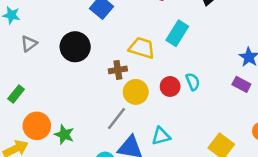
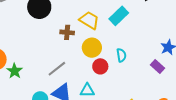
red circle: (170, 86) -> (100, 66), moved
yellow circle: (136, 92) -> (92, 48), moved

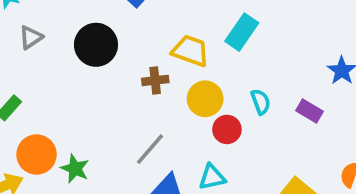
purple rectangle: (158, 66) -> (309, 111), moved

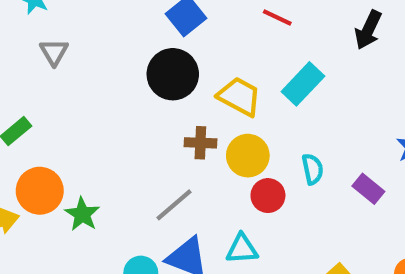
gray triangle: (31, 37) -> (54, 52), turned -35
black circle: (96, 45) -> (173, 74), moved
brown cross: (155, 80) -> (200, 143), moved

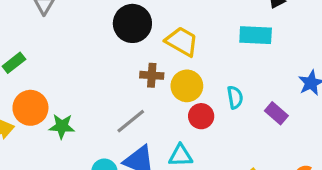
cyan rectangle: (303, 84) -> (256, 35), moved, turned 48
green star: (82, 214) -> (62, 126), turned -30

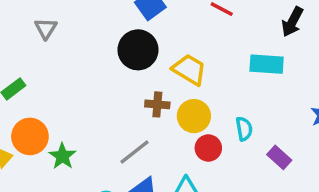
purple rectangle: (276, 113) -> (279, 157), moved
green star: (62, 126) -> (62, 156), turned 30

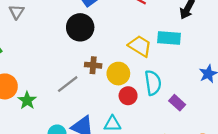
yellow trapezoid: (189, 70) -> (140, 46), moved
cyan semicircle: (244, 129) -> (153, 83), size x1.5
gray line: (135, 152) -> (68, 84), moved

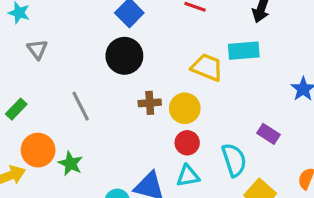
cyan semicircle: (153, 83) -> (234, 160), moved
gray line: (68, 84) -> (81, 106), moved, turned -70
red circle: (128, 96) -> (187, 143), moved

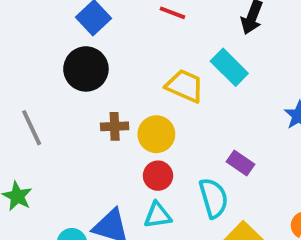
cyan rectangle: (244, 51) -> (229, 67), turned 48
purple rectangle: (268, 134) -> (241, 163), moved

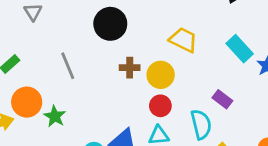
cyan rectangle: (229, 67) -> (240, 49), moved

